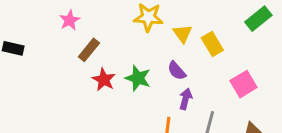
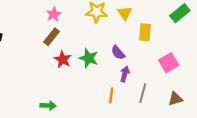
pink star: (70, 20) -> (54, 14), moved
yellow triangle: (183, 34) -> (125, 13), moved
yellow rectangle: (212, 44) -> (145, 32), turned 36

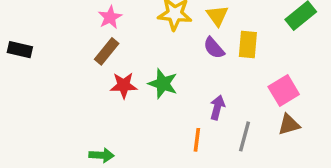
purple semicircle: (118, 53) -> (214, 48), moved
red star: (63, 59) -> (124, 85), turned -30
brown triangle: (175, 99) -> (289, 125), moved

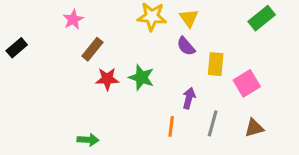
pink star: (110, 17) -> (73, 20), moved
yellow rectangle: (248, 45) -> (216, 64), moved
black rectangle: (20, 50) -> (17, 48), turned -54
brown triangle: (289, 125) -> (254, 128), moved

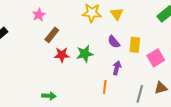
purple semicircle: (186, 46) -> (114, 42), moved
green star: (141, 77) -> (85, 54), turned -30
gray line: (213, 123) -> (140, 94), moved

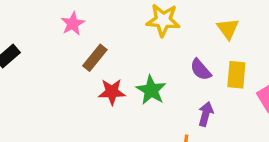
yellow triangle: (117, 14) -> (228, 29), moved
green star: (85, 54) -> (151, 90), turned -30

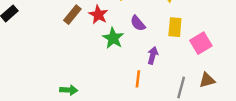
purple semicircle: (201, 70) -> (138, 23), moved
red star: (112, 92) -> (98, 15), moved, turned 30

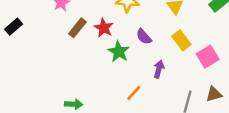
yellow rectangle: (175, 27) -> (181, 40), turned -42
orange line: (138, 79) -> (134, 93), moved, turned 35

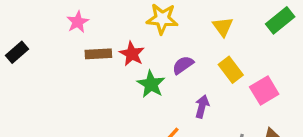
brown rectangle: (77, 28) -> (98, 54), turned 48
purple semicircle: (144, 37) -> (183, 65), turned 96

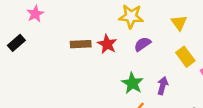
pink star: (78, 22) -> (35, 14), moved
purple semicircle: (183, 65) -> (142, 44), moved
green star: (151, 84) -> (132, 83), moved

